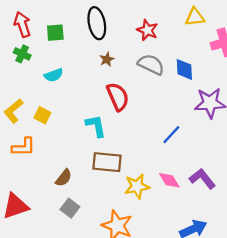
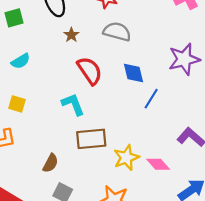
blue diamond: (184, 69) -> (134, 73), moved
pink diamond: (169, 180) -> (158, 164), moved

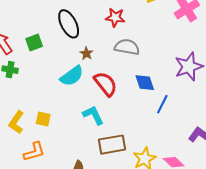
cyan semicircle: (21, 61) -> (72, 76), moved, size x1.4

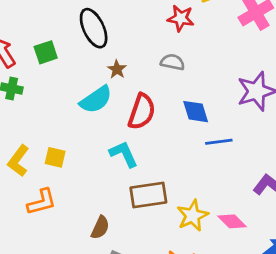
red star: (115, 17) -> (181, 18), moved
gray semicircle: (127, 47) -> (173, 62), size x0.7
red semicircle: (105, 84) -> (142, 112), turned 56
blue line: (162, 104) -> (219, 142), turned 54

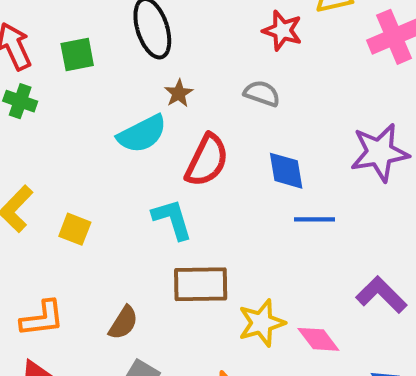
yellow square: (55, 157) -> (75, 229), moved
orange L-shape: (42, 202) -> (42, 319), moved

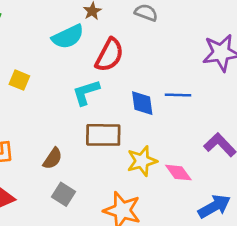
blue diamond: (286, 171) -> (142, 103), moved
cyan L-shape: (172, 219) -> (86, 92), turned -92
yellow square: (75, 229) -> (19, 80), moved

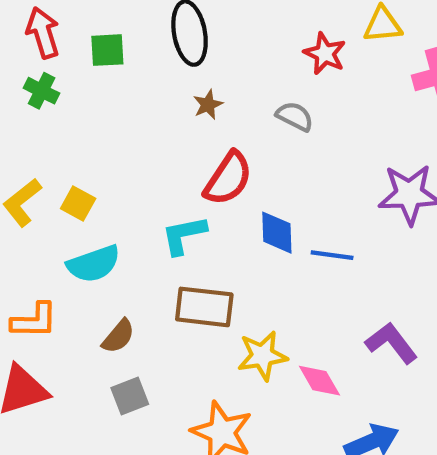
cyan semicircle: (68, 37) -> (94, 264), moved
blue diamond: (142, 103) -> (277, 233), moved
gray square: (63, 194) -> (130, 396), turned 30

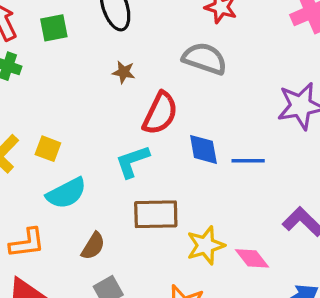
brown star: (208, 105) -> (124, 72), moved, turned -30
gray semicircle: (295, 116) -> (205, 58), size x1.5

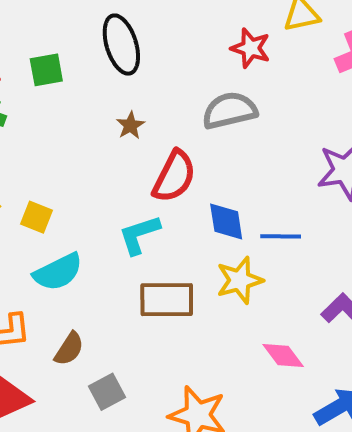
gray semicircle: (205, 58) -> (230, 110), turned -33
brown star: (124, 72) -> (130, 125), turned 30
yellow star: (206, 245) -> (240, 280), moved
brown semicircle: (93, 246) -> (69, 349), moved

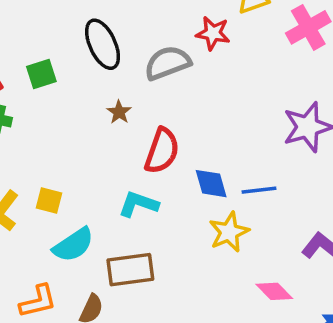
gray semicircle: (230, 110) -> (168, 63), moved
cyan L-shape: (139, 235) -> (138, 204), turned 45
brown rectangle: (167, 300) -> (130, 270), moved

